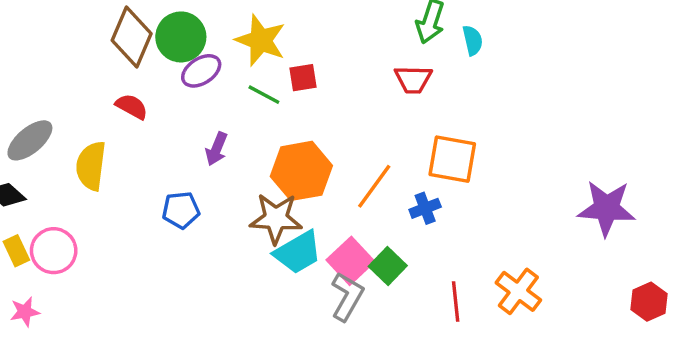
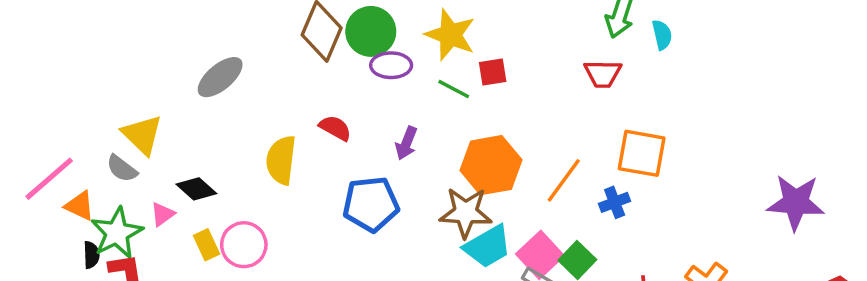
purple ellipse: (201, 71) -> (391, 65), turned 33
red semicircle: (132, 106) -> (335, 128), moved
gray ellipse: (30, 140) -> (220, 77), moved
blue pentagon: (181, 210) -> (371, 204), size x1.5

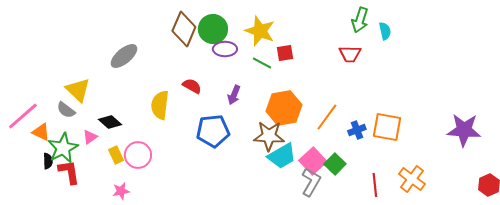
orange square: (642, 153) -> (387, 127), moved

